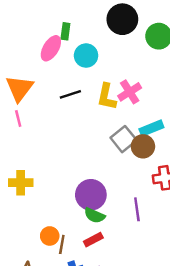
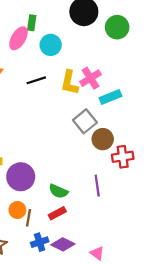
cyan rectangle: (151, 128) -> (110, 97), moved
brown circle: (143, 146) -> (103, 139), moved
purple circle: (91, 195) -> (21, 177), moved

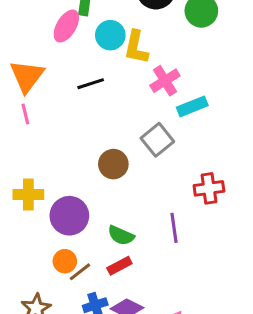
yellow L-shape: (69, 83) -> (136, 47), moved
brown circle: (103, 139) -> (113, 164), moved
brown line: (28, 218) -> (80, 272), turned 42

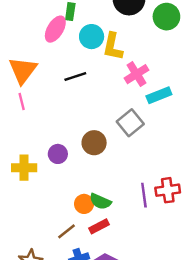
red cross: (209, 188) -> (168, 190), moved
purple circle: (69, 216) -> (58, 154), moved, size x0.6
orange circle: (65, 261) -> (84, 204), moved

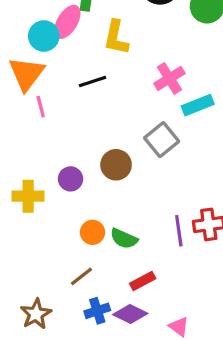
cyan circle: (92, 37) -> (44, 36), moved
yellow L-shape: (113, 47) -> (116, 38), moved
pink line: (22, 102) -> (41, 107), moved
orange circle: (84, 204) -> (92, 232), moved
red rectangle: (99, 226) -> (143, 281), moved

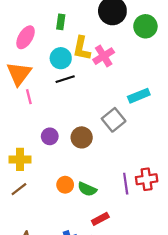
pink ellipse: (67, 22) -> (26, 37), moved
cyan circle: (44, 36) -> (61, 58), moved
pink cross: (169, 78) -> (104, 56), moved
purple circle: (70, 179) -> (50, 136), moved
brown line: (81, 276) -> (19, 189), moved

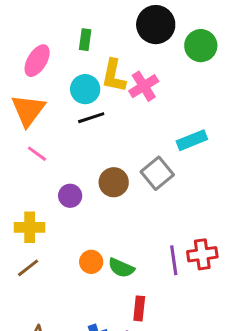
pink line: (29, 97) -> (37, 154), moved, turned -40
brown circle: (82, 137) -> (114, 182), moved
red rectangle: (100, 219) -> (139, 308), turned -56

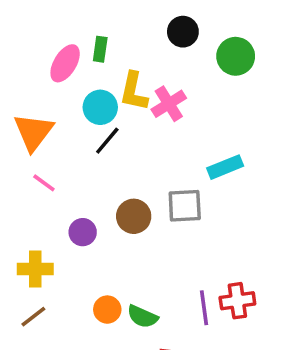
black circle: (156, 25) -> (183, 32), size x0.7
pink ellipse: (37, 61) -> (65, 63), moved
black line: (91, 118) -> (107, 141), turned -32
gray square: (157, 173) -> (185, 206), turned 36

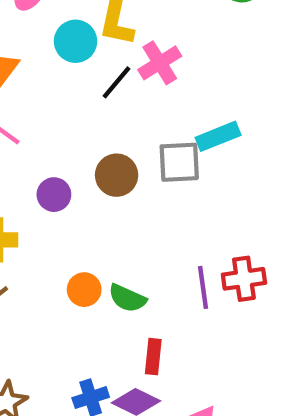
pink cross: (169, 104) -> (160, 63), moved
black line: (107, 141) -> (117, 82), moved
cyan rectangle: (225, 167) -> (218, 136), moved

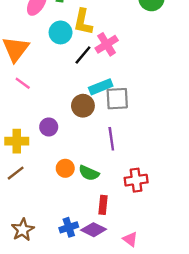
cyan rectangle: (218, 136) -> (101, 87), moved
purple circle: (54, 195) -> (49, 127), moved
red cross: (244, 279) -> (136, 180), moved
purple line: (203, 287) -> (111, 139), moved

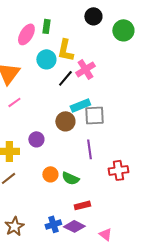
pink line: (23, 83) -> (14, 102), turned -72
red cross: (136, 180) -> (118, 170), moved
red rectangle: (103, 205) -> (82, 205), turned 70

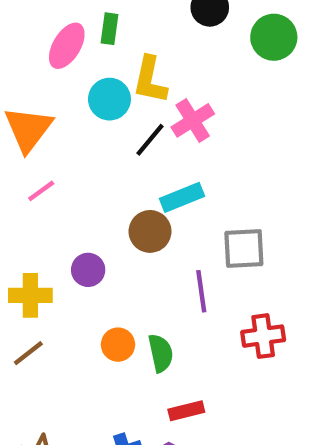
gray square: (94, 115) -> (244, 249), moved
green semicircle: (70, 178) -> (161, 353), turned -126

